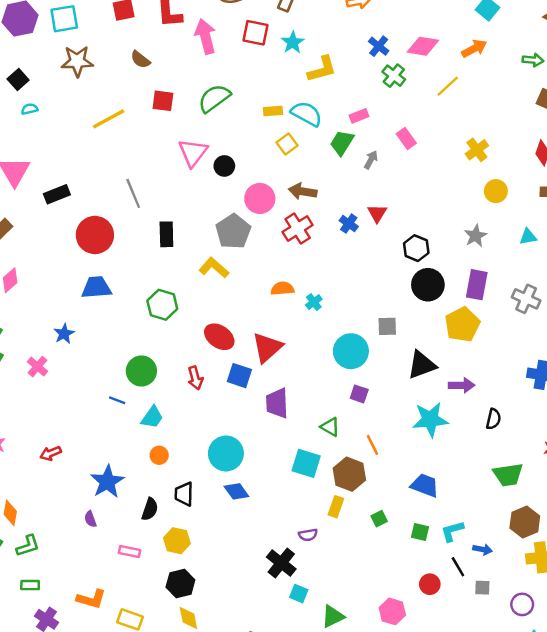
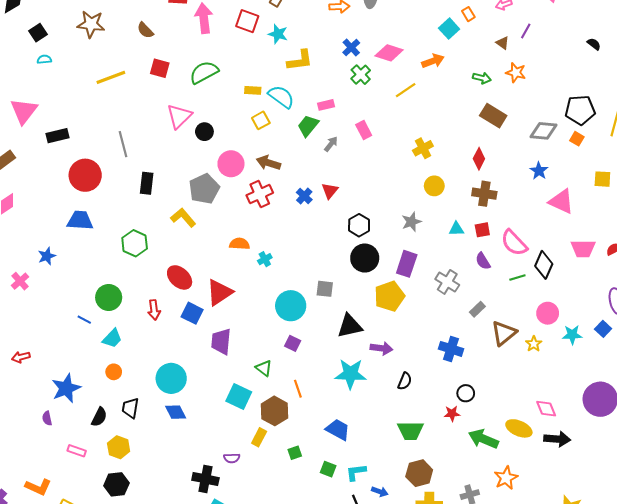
cyan star: (293, 42) -> (278, 34), turned -30
black cross: (281, 563) -> (205, 479), turned -35

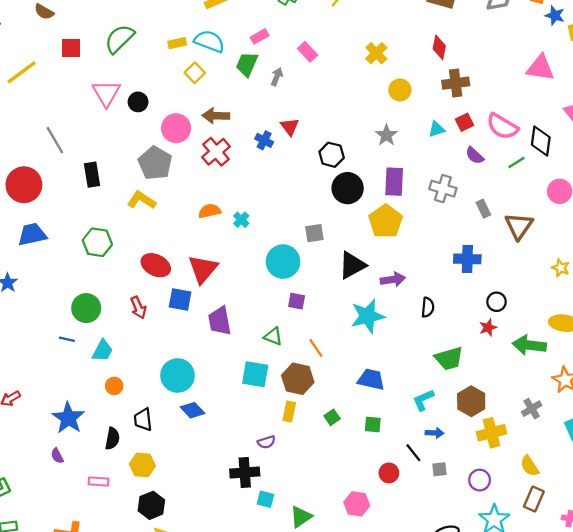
blue star: (539, 171) -> (555, 15), moved
gray rectangle: (477, 309) -> (483, 209), turned -56
yellow star: (534, 344) -> (561, 268), moved
cyan L-shape: (356, 472) -> (423, 400), moved

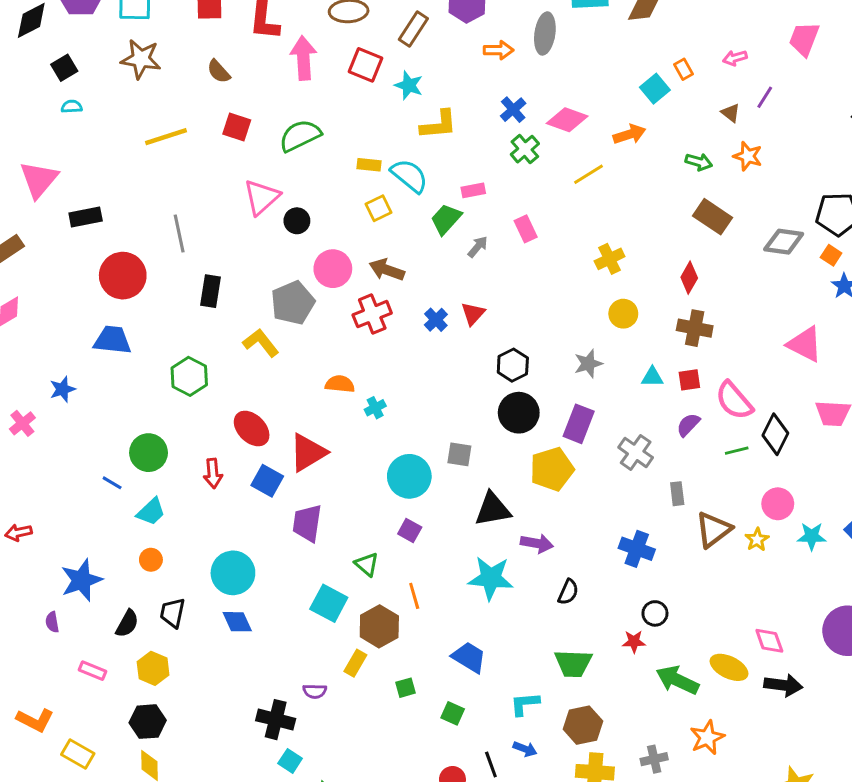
purple semicircle: (475, 155) -> (688, 425), turned 72
yellow star: (561, 268) -> (757, 540), moved

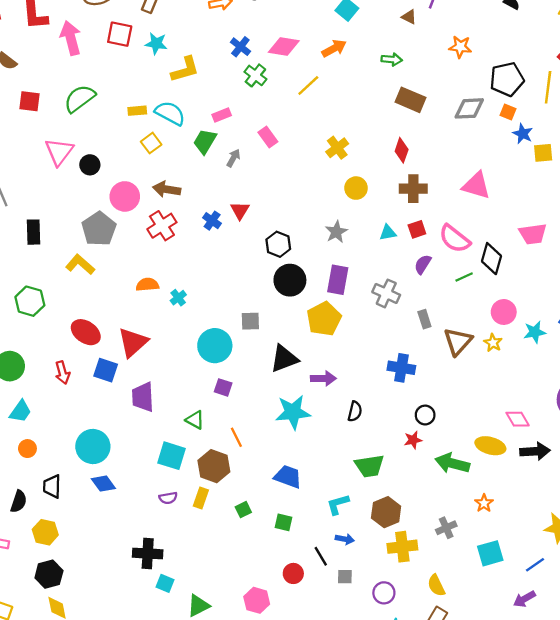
orange star: (748, 156) -> (460, 47), moved
pink triangle: (805, 344) -> (476, 185), moved
purple semicircle: (315, 691) -> (168, 498), moved
orange star: (707, 738) -> (484, 503), size x0.7

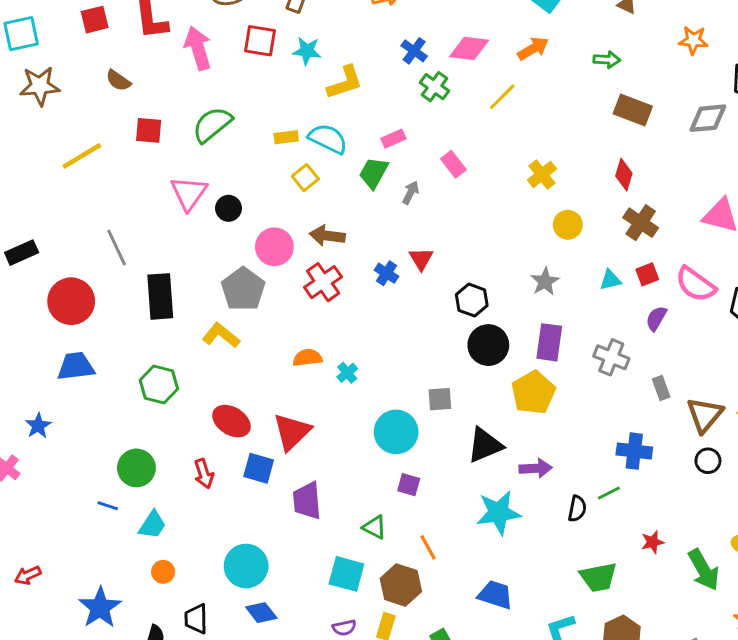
brown cross: (413, 189) -> (641, 223), turned 36
black rectangle: (34, 232) -> (160, 296), size x1.4
green line: (464, 277) -> (609, 493), moved
black circle: (425, 415) -> (708, 461), moved
green arrow: (452, 463) -> (704, 570), turned -132

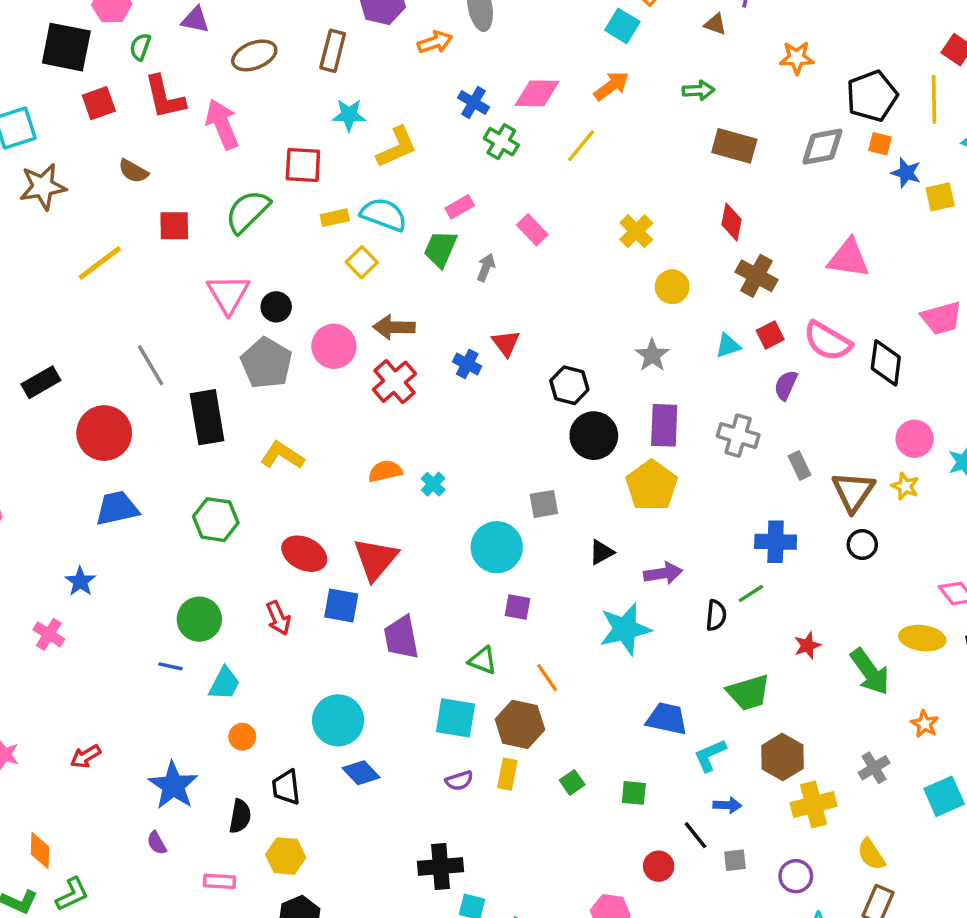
red square: (260, 41) -> (303, 165), moved
gray pentagon: (243, 289) -> (266, 363), moved
black triangle: (485, 445) -> (601, 552), size x0.6
blue trapezoid: (495, 595) -> (667, 719), moved

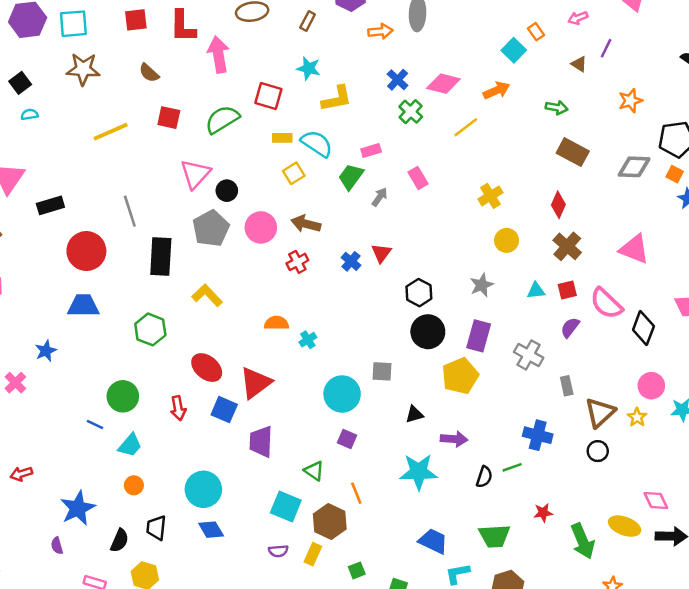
brown rectangle: (333, 51) -> (308, 21), size x0.7
orange star: (797, 58) -> (630, 101), turned -30
red cross: (395, 382) -> (297, 262), size x0.7

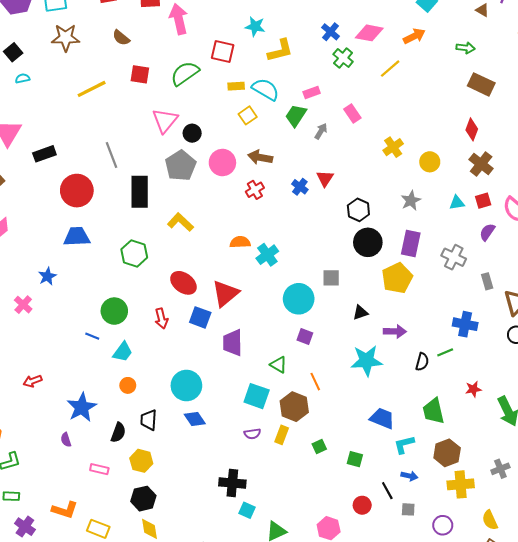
yellow cross: (490, 196) -> (393, 147), moved
cyan cross: (308, 340) -> (267, 255), size x1.5
green trapezoid: (494, 536) -> (434, 411), turned 84

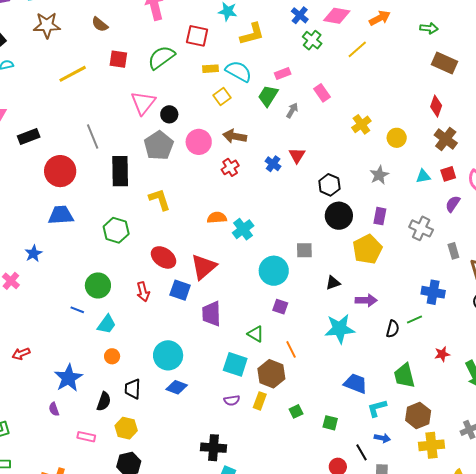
yellow L-shape: (180, 222) -> (160, 200), turned 30
purple rectangle: (411, 243) -> (380, 216), size x0.7
blue diamond: (195, 419) -> (177, 387), turned -35

